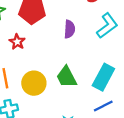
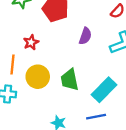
red star: (17, 42) -> (31, 42), moved

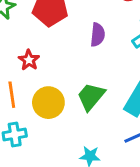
green trapezoid: (70, 80) -> (91, 96), turned 65

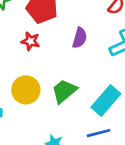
red star: (29, 60) -> (30, 41), moved, turned -30

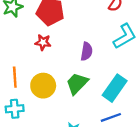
purple semicircle: (80, 38) -> (87, 51), moved

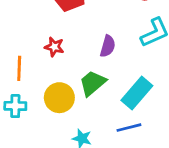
red star: (43, 42) -> (54, 47), moved
yellow circle: (43, 86) -> (59, 98), moved

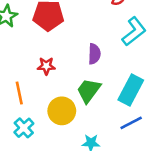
cyan cross: (15, 106) -> (24, 128), turned -30

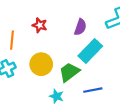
green trapezoid: (89, 90) -> (69, 72), moved
cyan rectangle: (131, 90) -> (90, 51), moved

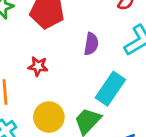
purple semicircle: (80, 27) -> (91, 44), moved

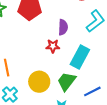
red star: (38, 66) -> (53, 46), moved

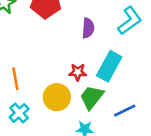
red star: (53, 46) -> (78, 72), moved

